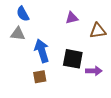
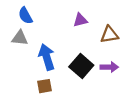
black square: (73, 59) -> (81, 66), turned 30
purple arrow: (94, 71) -> (109, 67), moved

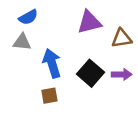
blue semicircle: (25, 16) -> (28, 17), turned -90
purple triangle: (80, 20) -> (89, 22), size x1.5

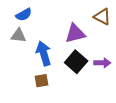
purple triangle: (89, 22) -> (75, 33), moved
brown triangle: (122, 38) -> (102, 17), moved, turned 36

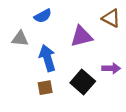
blue semicircle: (24, 15) -> (43, 16), moved
black square: (76, 62) -> (83, 82), moved

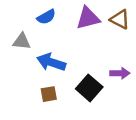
purple triangle: (82, 36) -> (88, 18), moved
blue arrow: (47, 58) -> (51, 62), turned -55

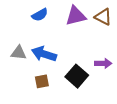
gray triangle: (22, 41) -> (19, 53), moved

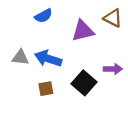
purple triangle: (76, 16) -> (83, 31), moved

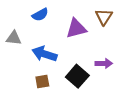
brown triangle: (113, 18) -> (104, 17), turned 36
gray triangle: (20, 57) -> (14, 38), moved

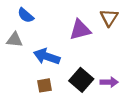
blue semicircle: (40, 15) -> (26, 15), moved, turned 70
purple arrow: (104, 63) -> (109, 82), moved

